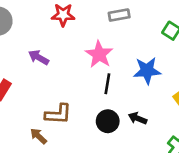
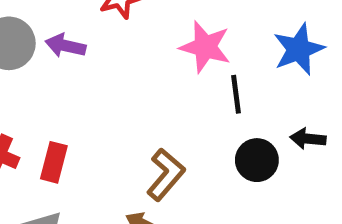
purple arrow: (39, 57) -> (65, 46), moved
brown L-shape: (58, 114) -> (166, 175), turned -36

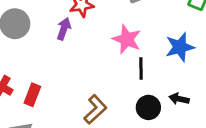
purple arrow: (65, 46) -> (64, 29), moved, turned 90

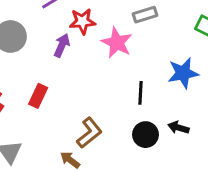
pink star: (127, 39) -> (117, 43), moved
red rectangle: (32, 95) -> (38, 96), moved

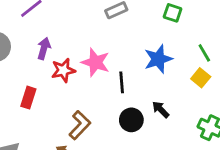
red star: (82, 21) -> (63, 70), moved
pink star: (117, 43) -> (96, 62), moved
black arrow: (178, 128) -> (161, 109), turned 36

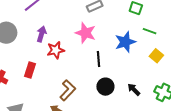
green line: (204, 53) -> (150, 31), moved, turned -40
pink star: (96, 62) -> (86, 33), moved
black arrow: (161, 109) -> (134, 89), moved

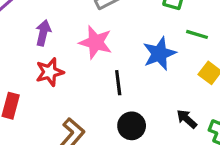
purple arrow: (41, 34) -> (43, 33), moved
black arrow: (134, 89) -> (187, 119), moved

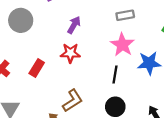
pink star: (96, 42) -> (122, 45), moved

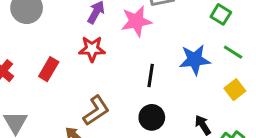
pink star: (122, 45) -> (136, 21), moved, turned 30

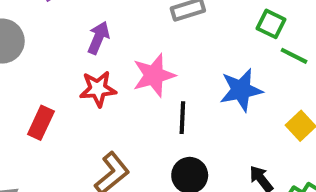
pink star: (136, 21) -> (154, 75), moved
green line: (233, 52) -> (294, 56), moved

